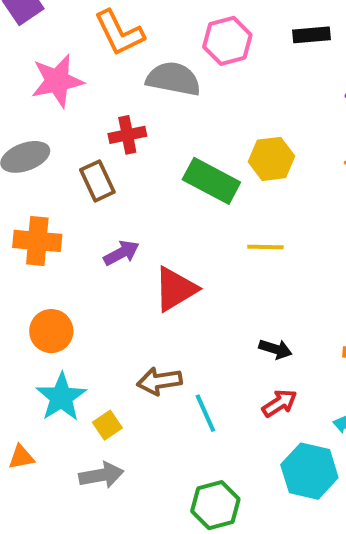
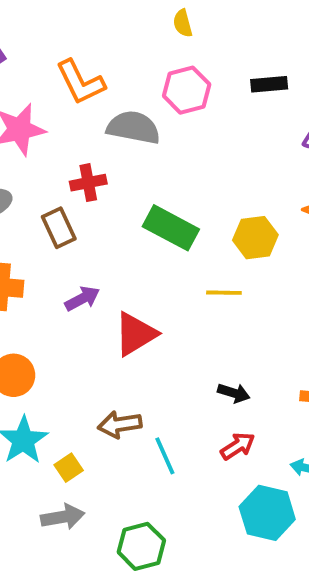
yellow hexagon: (271, 159) -> (255, 238), moved
green hexagon: (215, 505) -> (141, 546), moved

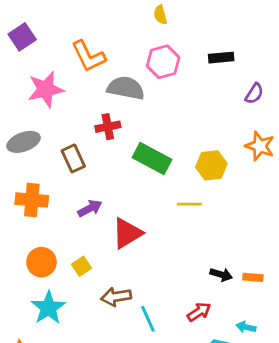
red cross: (88, 183) -> (108, 127), moved
black arrow: (234, 393) -> (221, 275), moved
yellow square: (69, 468) -> (82, 266), moved

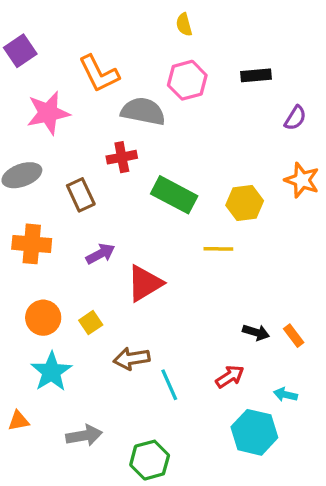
orange rectangle: (253, 277) -> (294, 336), turned 48

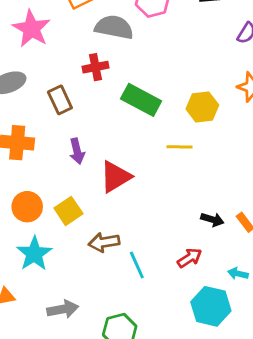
pink star: (48, 113) -> (31, 29), turned -30
purple arrow: (100, 254) -> (77, 151), turned 105
yellow square: (91, 323) -> (68, 211), size x1.4

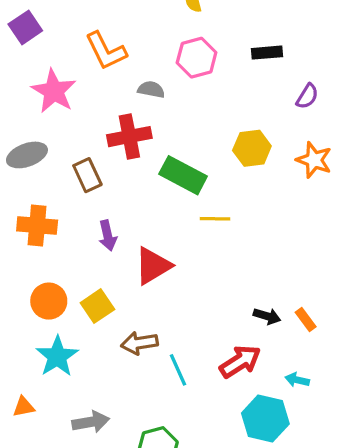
gray semicircle: (114, 27) -> (151, 90), size x0.6
red cross: (96, 67) -> (129, 137), size x1.4
yellow hexagon: (202, 107) -> (252, 148), moved
yellow line: (180, 147) -> (215, 219), moved
red arrow: (190, 258) -> (240, 361), size x1.4

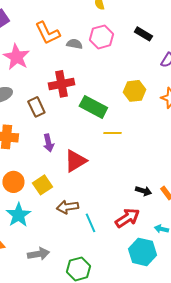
black rectangle: (267, 53) -> (143, 34), turned 36
gray semicircle: (151, 90) -> (74, 44), moved

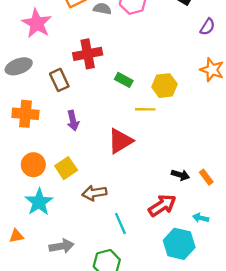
yellow hexagon: (134, 91) -> (164, 86), moved
green rectangle: (93, 107) -> (124, 80), size x0.6
red triangle: (75, 161) -> (120, 141), moved
cyan line: (90, 223) -> (120, 223), moved

